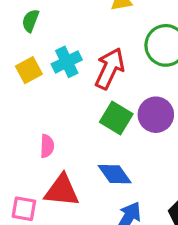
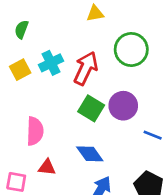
pink semicircle: (47, 146) -> (35, 131), size x1.5
red triangle: (62, 191) -> (47, 167), size x0.6

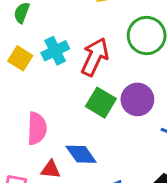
yellow square: (20, 70) -> (20, 58), turned -30
blue diamond: (90, 154) -> (81, 154), moved

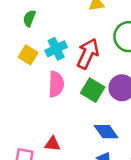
pink semicircle: (37, 128) -> (56, 84), moved
blue diamond: (81, 154) -> (106, 132), moved

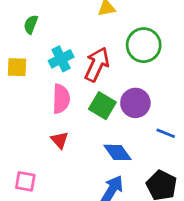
yellow square: (28, 55) -> (17, 67), moved, turned -30
red triangle: (52, 144) -> (60, 140), moved, turned 42

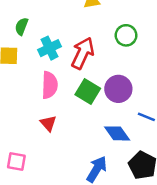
green semicircle: (31, 24) -> (21, 26), moved
green circle: (144, 45) -> (126, 35), size x0.7
blue diamond: (118, 152) -> (117, 133), moved

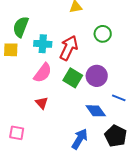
green semicircle: (21, 26) -> (21, 27), size x1.5
cyan cross: (50, 48) -> (43, 44), turned 30
pink semicircle: (50, 85) -> (43, 73), turned 35

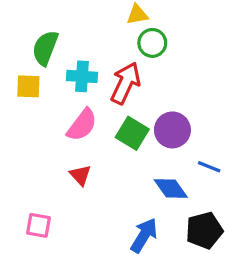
green circle: (103, 34) -> (152, 43), moved
black pentagon: (116, 136) -> (204, 230), turned 30

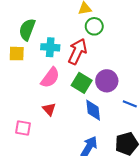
blue diamond: (171, 189) -> (93, 110), moved, turned 30
pink square: (39, 225) -> (23, 128), moved

